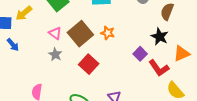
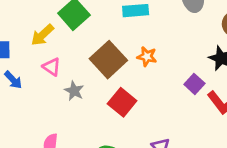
yellow arrow: (24, 13) -> (42, 35), moved
pink triangle: (55, 33) -> (52, 67), moved

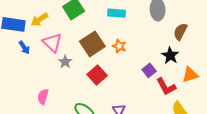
yellow arrow: (42, 35) -> (39, 20), moved
pink triangle: (52, 67) -> (52, 43), size x1.5

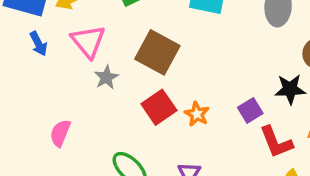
brown square: (92, 44) -> (157, 52), turned -35
orange star: (119, 46) -> (197, 114), moved
black star: (170, 56) -> (290, 89), turned 30

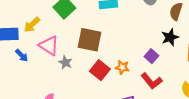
red L-shape: (276, 142) -> (152, 81), moved

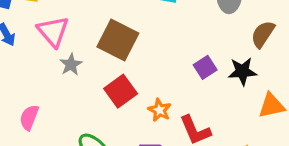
purple square: (151, 56) -> (205, 67), moved
orange star: (122, 67) -> (160, 110), moved

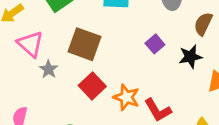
purple square: (205, 67) -> (155, 44), moved
orange star: (160, 110) -> (126, 97), size x1.4

